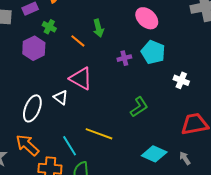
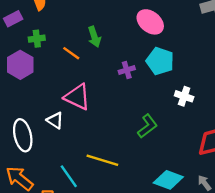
green cross: (49, 27) -> (37, 39), turned -32
white cross: (181, 80) -> (184, 96), moved
white ellipse: (32, 108) -> (23, 135), turned -32

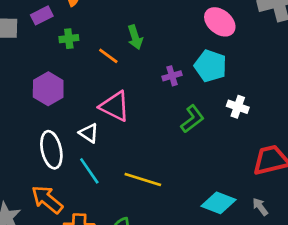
pink ellipse: (150, 22) -> (220, 22), moved
purple hexagon: (20, 65) -> (48, 89), moved
green L-shape: (147, 126) -> (192, 119), moved
cyan line: (69, 176) -> (89, 171), moved

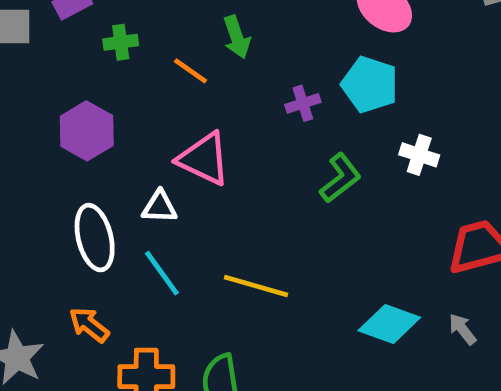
white triangle: (89, 133) -> (160, 207), turned -30
orange arrow: (47, 199) -> (89, 325), size x0.7

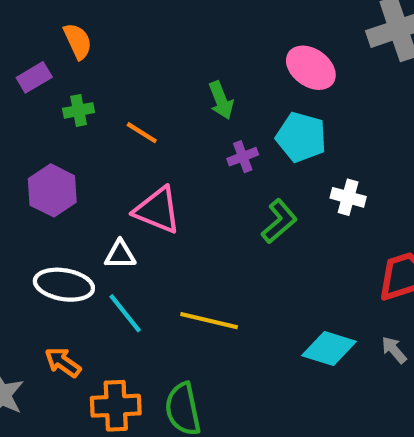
green arrow: (237, 37) -> (221, 100), moved
white ellipse: (95, 238) -> (64, 285), turned -64

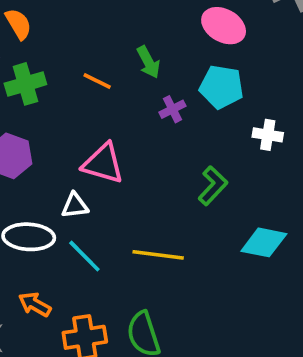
green cross: (79, 110) -> (25, 84), size x1.5
orange line: (142, 133) -> (97, 81), moved
green L-shape: (279, 221) -> (213, 186), moved
cyan diamond: (329, 349) -> (264, 242), moved

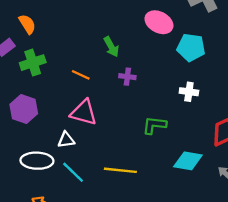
orange line: (97, 81) -> (81, 75), moved
cyan pentagon: (221, 87) -> (191, 47), moved
purple cross: (172, 109) -> (127, 77), turned 35
green L-shape: (213, 186) -> (154, 125), turned -125

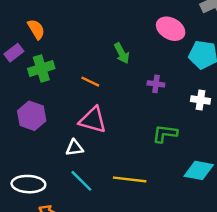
purple cross: (127, 77) -> (156, 84), moved
white ellipse: (37, 161) -> (28, 184), moved

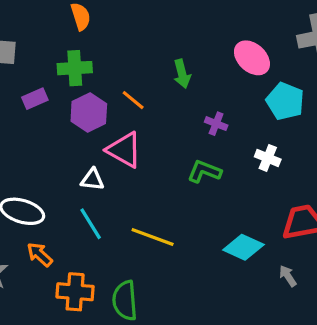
purple rectangle: (14, 53) -> (35, 99), moved
purple hexagon: (32, 116) -> (89, 113), moved
green L-shape: (165, 134) -> (204, 171), moved

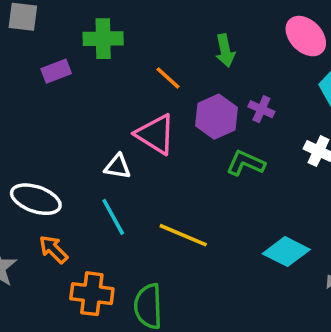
purple hexagon: (89, 113) -> (217, 117), moved

